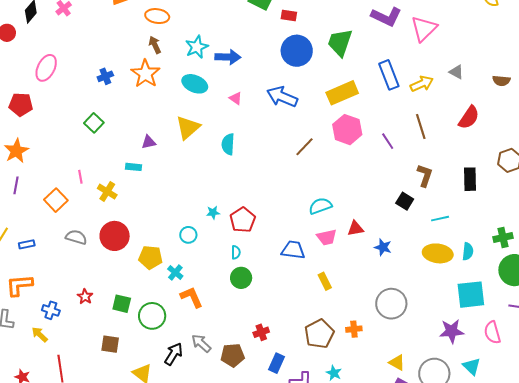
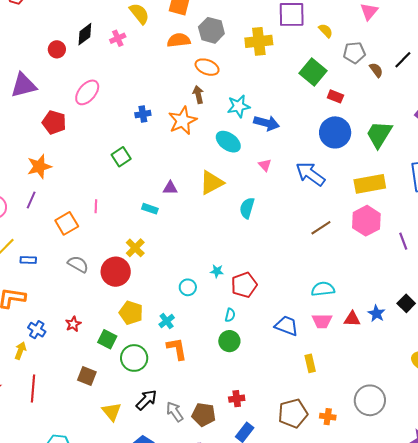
yellow cross: (107, 192) -> (135, 248), moved
blue star: (383, 247) -> (376, 314), moved
yellow pentagon: (151, 257) -> (131, 313), moved
yellow arrow: (40, 335) -> (20, 351), turned 54
gray arrow: (201, 343) -> (175, 412), moved

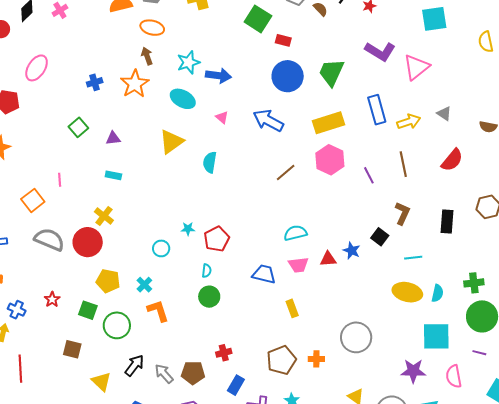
purple triangle: (170, 188) -> (113, 138), moved
gray semicircle: (78, 264) -> (49, 239), size x1.4

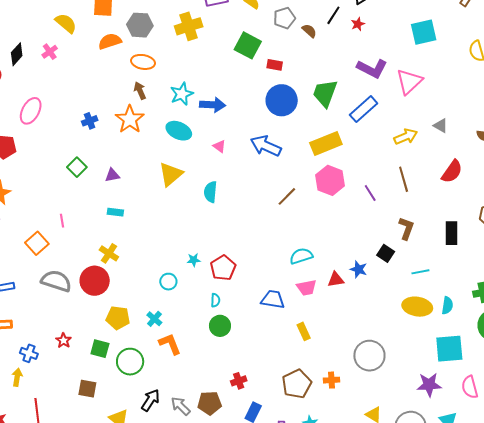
blue rectangle: (377, 110) -> (364, 109), moved, turned 68

